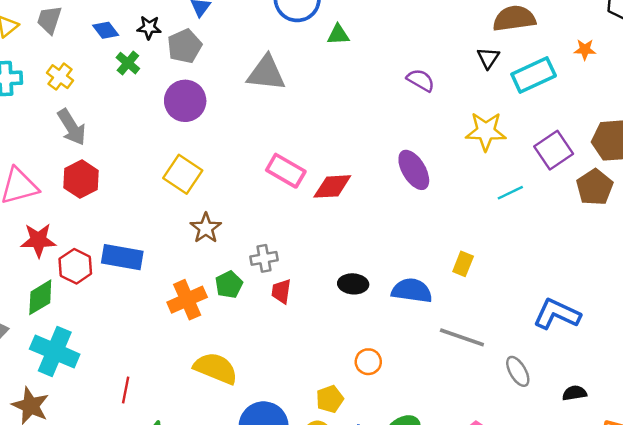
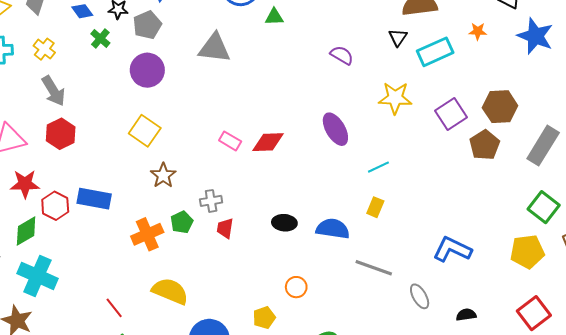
pink rectangle: (286, 171) -> (230, 141), moved, size x0.7
cyan line: (510, 193) -> (378, 167), moved
red line: (126, 390) -> (114, 308), moved, turned -50

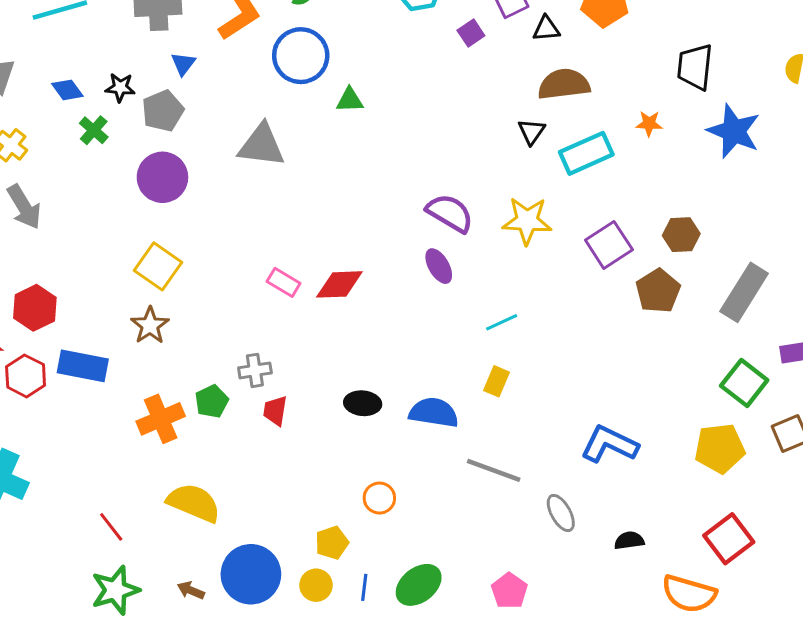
purple semicircle: (342, 55) -> (450, 213), moved, size x1.4
brown hexagon: (500, 107) -> (681, 235), size x0.7
purple ellipse: (335, 129) -> (439, 266), size x0.7
red hexagon: (61, 134) -> (35, 308), moved
brown star: (163, 175) -> (150, 325), moved

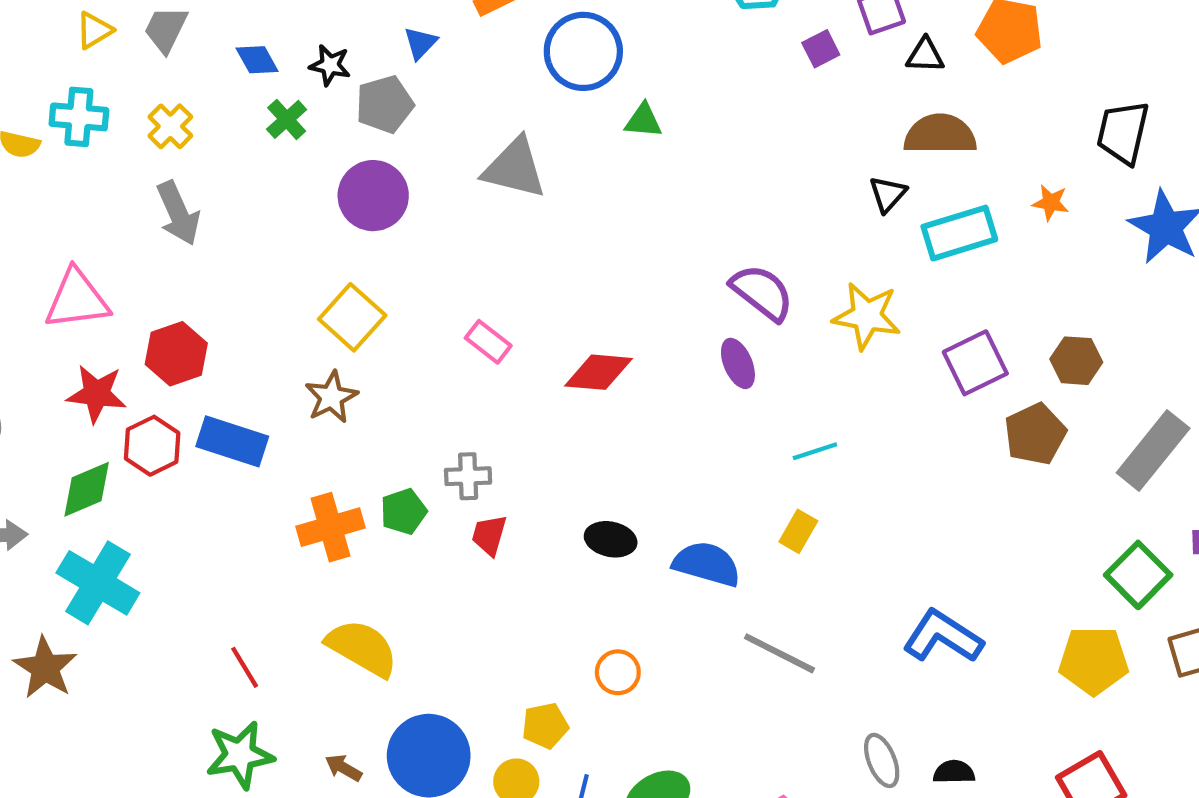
pink rectangle: (284, 282) -> (488, 342), moved
gray ellipse: (561, 513) -> (882, 760), moved

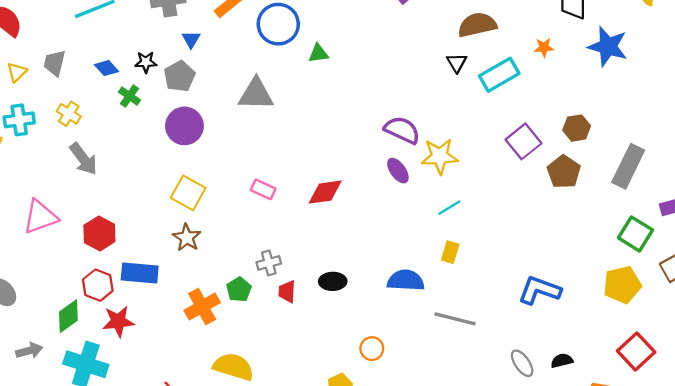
yellow star: (867, 316) -> (440, 156), moved
red star: (97, 394) -> (118, 321), moved
black ellipse: (611, 539) -> (333, 281), moved

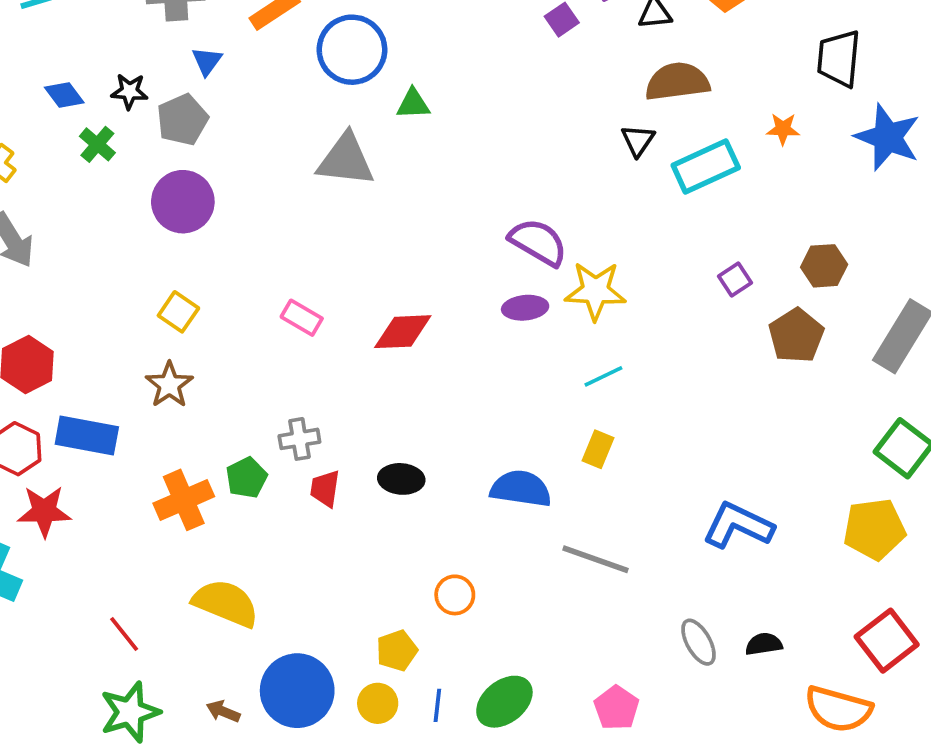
gray triangle: (256, 94) -> (346, 160), moved
purple square: (523, 141) -> (735, 279), size x0.6
purple ellipse: (398, 171) -> (525, 308), turned -65
yellow square: (188, 193) -> (178, 312), size x0.7

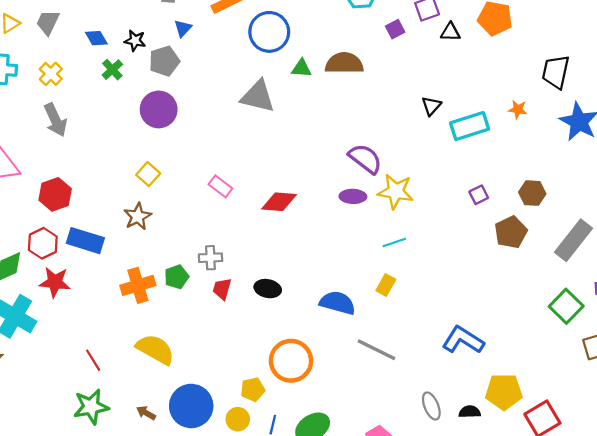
brown semicircle: (677, 82) -> (344, 63), moved
yellow pentagon: (874, 529) -> (504, 392), moved
orange circle: (455, 595) -> (291, 361), size x1.8

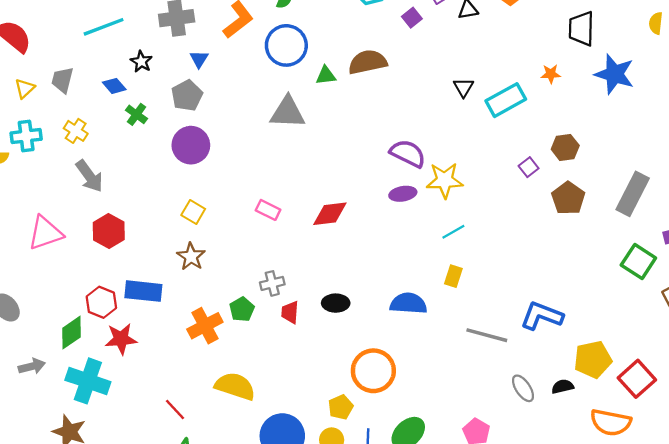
black star: (135, 41) -> (141, 62), moved, turned 30
brown hexagon: (532, 193) -> (565, 147), moved
red hexagon: (55, 194) -> (109, 231), moved
gray line: (376, 350) -> (487, 335), moved

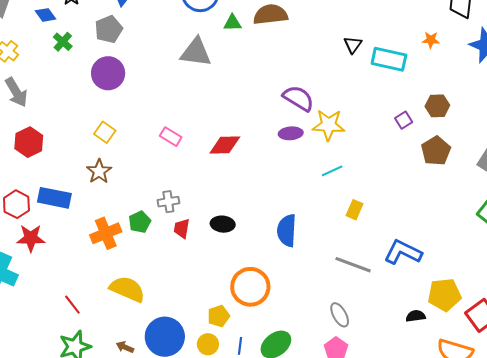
cyan rectangle: (506, 100) -> (389, 59), turned 36
yellow rectangle: (453, 276) -> (355, 210), moved
blue semicircle: (408, 303) -> (287, 230), turned -96
gray ellipse: (523, 388) -> (340, 315), moved

